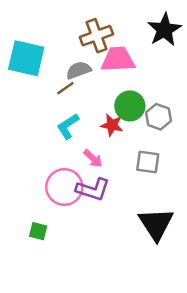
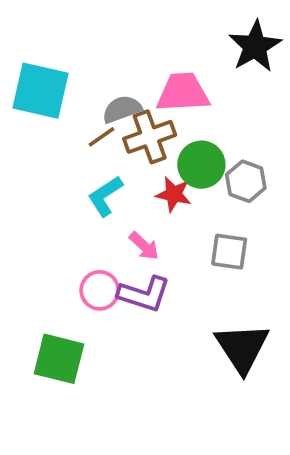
brown cross: (96, 36) -> (150, 137), moved
pink circle: (64, 187) -> (100, 290), size x0.7
green square: (38, 231) -> (59, 359), size x1.8

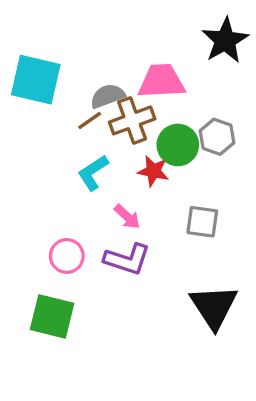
gray hexagon: (246, 181) -> (217, 137), moved
pink circle: (100, 290) -> (67, 256), moved

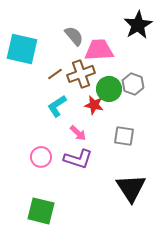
gray semicircle: (108, 96) -> (74, 36), moved, turned 70
green square: (52, 316) -> (41, 211), moved

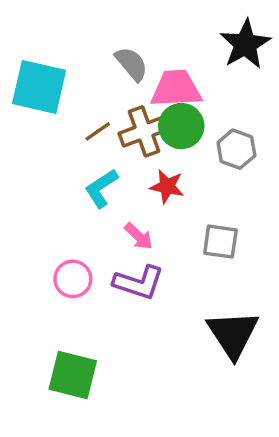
green circle: (109, 89) -> (181, 126), moved

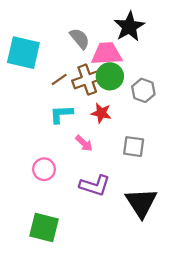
black star: (245, 44) -> (129, 27), moved
cyan L-shape: (101, 188) -> (61, 114), turned 30
purple L-shape: (139, 282) -> (95, 185), moved

